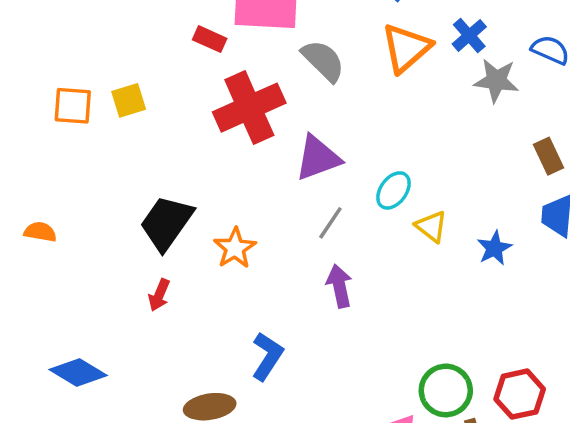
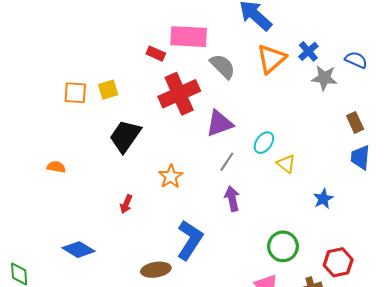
black trapezoid: (166, 223) -> (125, 136), moved
blue star: (494, 248) -> (323, 199), moved
blue L-shape: (267, 356) -> (190, 240), size x1.4
green circle: (446, 390) -> (283, 246), moved

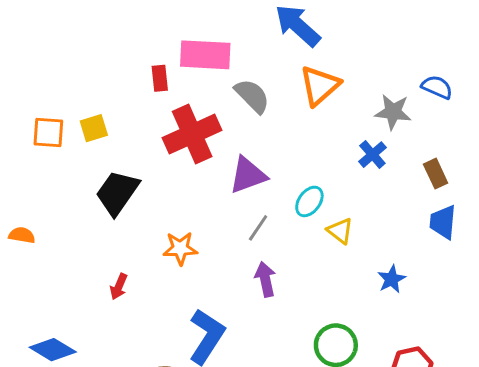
blue cross: (308, 51) -> (372, 155), moved
red rectangle: (156, 54) -> (160, 78), turned 60
orange star: (171, 176) -> (180, 248), turned 30

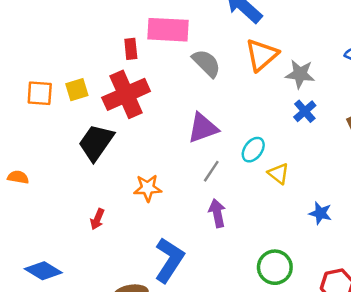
gray star: (393, 112) -> (300, 74), moved
red cross: (192, 134) -> (126, 94), moved
blue star: (392, 279) -> (320, 213), turned -30

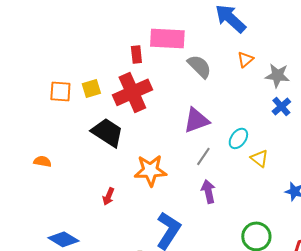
orange triangle: (262, 55) -> (245, 59), size x0.6
black trapezoid: (96, 142) -> (107, 132), turned 88
orange star: (148, 188) -> (150, 170), size x1.4

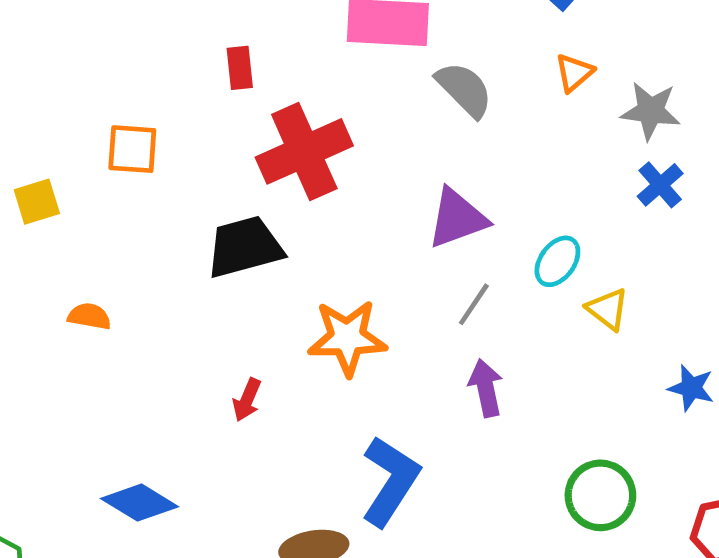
red rectangle: (136, 54) -> (240, 68), moved
yellow square: (91, 88) -> (37, 202), moved
black trapezoid: (107, 132) -> (245, 247), turned -48

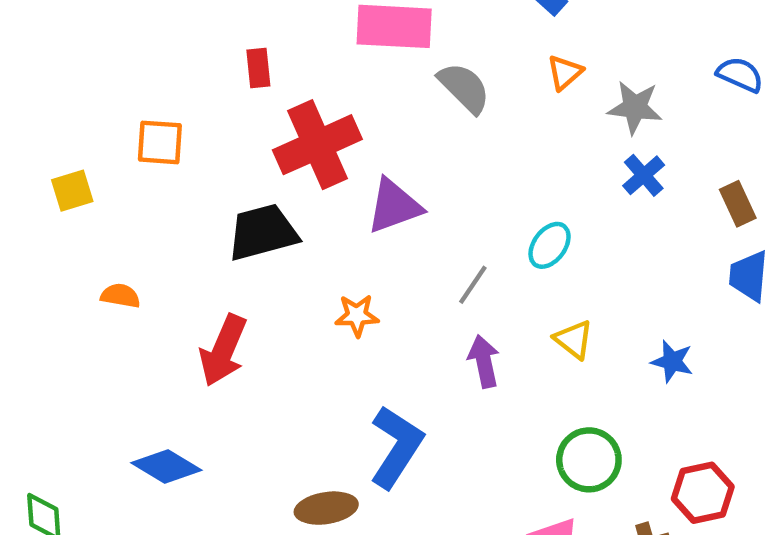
purple triangle: (457, 218) -> (394, 206), moved
yellow triangle: (608, 309) -> (574, 339), moved
orange star: (347, 338) -> (357, 315), size x0.6
red arrow: (247, 400) -> (223, 350), moved, size x1.8

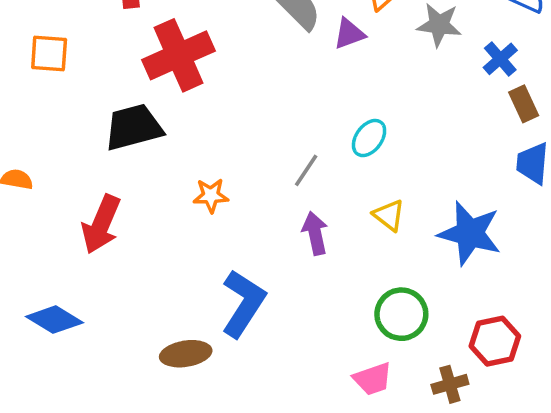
blue cross: (644, 175) -> (500, 59), moved
purple triangle: (394, 206) -> (349, 34), moved, size x0.7
blue star: (672, 361) -> (470, 233), size x1.8

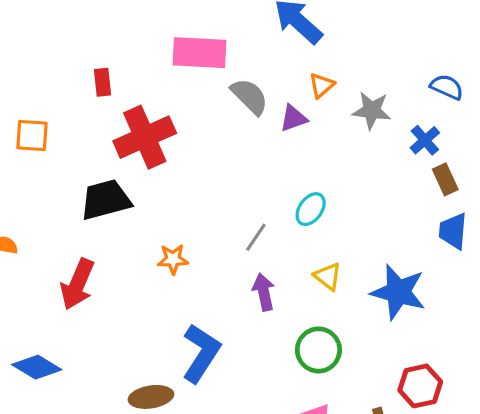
green circle: (401, 314) -> (318, 350), moved

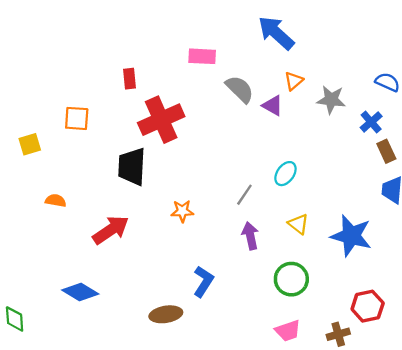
pink rectangle: (199, 53) -> (202, 56), size x0.7
purple triangle: (293, 118) -> (273, 106), turned 50
black trapezoid: (106, 200) -> (132, 167), turned -72
red arrow: (77, 284) -> (111, 230), turned -147
blue L-shape: (201, 353) -> (203, 281), size x0.7

